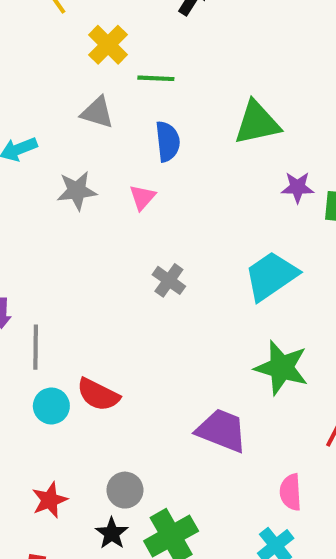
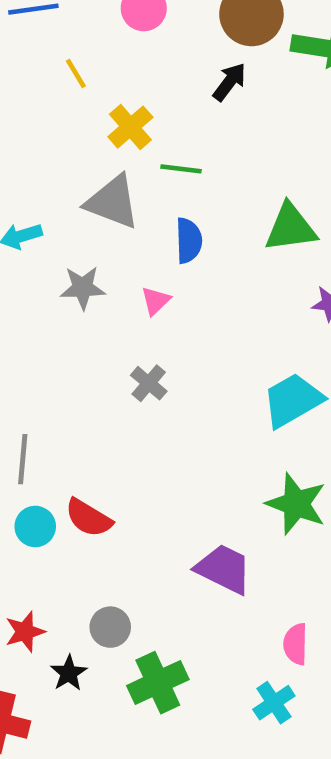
gray triangle: (97, 112) -> (113, 202), size x1.5
gray cross: (169, 280) -> (149, 383), moved
black star: (112, 533) -> (69, 673), moved

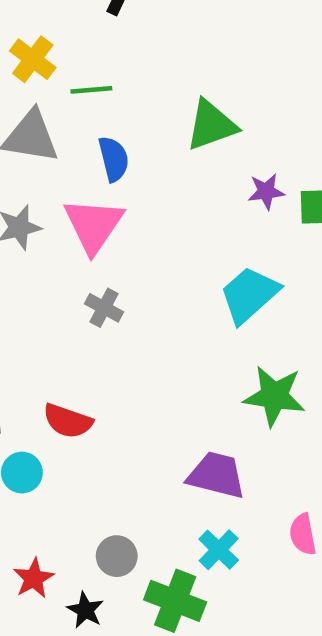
pink triangle: (155, 301) -> (94, 225), size x2.0
red semicircle: (89, 518) -> (68, 421), moved
green cross: (158, 683) -> (175, 601), turned -32
cyan cross: (274, 703) -> (219, 550), moved

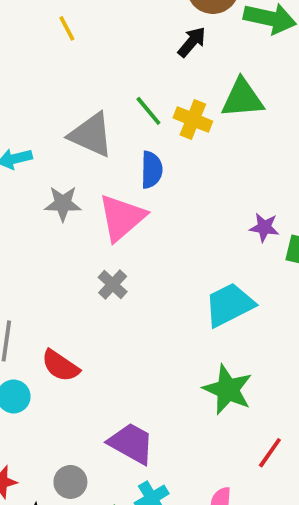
yellow cross: (33, 59) -> (193, 119), moved, turned -30
green line: (91, 90) -> (148, 111), turned 40
green triangle: (211, 125) -> (242, 98), moved
purple trapezoid: (216, 475) -> (131, 443), moved

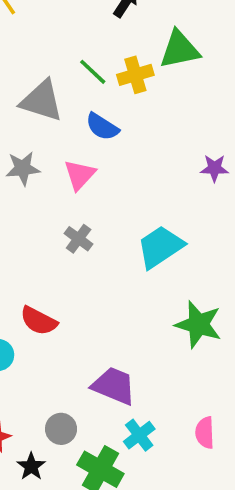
yellow cross: (193, 119) -> (135, 75), turned -32
blue semicircle: (152, 170) -> (102, 127), turned 128
pink triangle: (122, 218) -> (80, 175), size x0.7
cyan trapezoid: (229, 305) -> (160, 247), moved

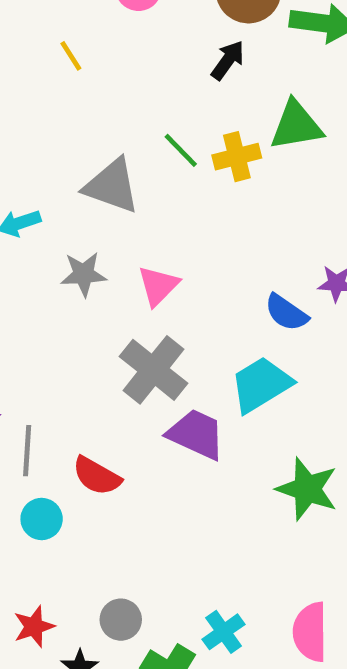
blue semicircle: (102, 127) -> (286, 313), moved
gray cross: (79, 239) -> (154, 370), size x1.8
purple trapezoid: (114, 386) -> (196, 434), moved
pink semicircle: (205, 433) -> (310, 632), size x1.4

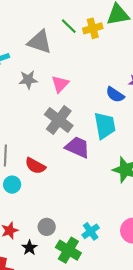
cyan trapezoid: (261, 385) -> (105, 125), turned 112

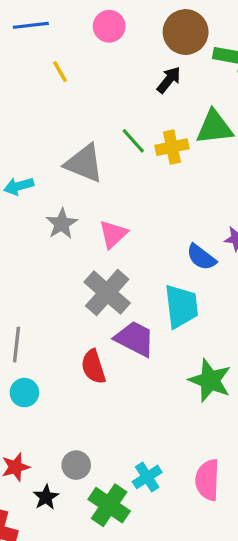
gray star: (28, 80) -> (62, 224), turned -30
red semicircle: (35, 166) -> (93, 367), moved, turned 40

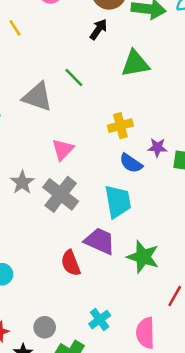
yellow cross: (172, 147) -> (120, 126), moved
gray star: (62, 224) -> (22, 182), moved
purple trapezoid: (135, 339) -> (100, 241), moved
red semicircle: (93, 367) -> (71, 263), moved
cyan cross: (147, 477) -> (100, 320), moved

